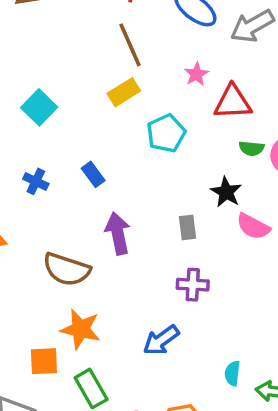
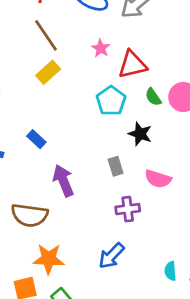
cyan pentagon: (166, 133) -> (111, 101), moved
green semicircle: (252, 148) -> (153, 97), turned 60
pink semicircle: (253, 226) -> (158, 179), moved

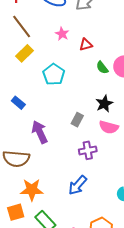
red triangle: (132, 65) -> (86, 45), size x0.6
cyan pentagon: (111, 101) -> (54, 74), moved
black star: (140, 134) -> (104, 104), moved, turned 30
gray rectangle: (116, 166) -> (77, 120), turned 48

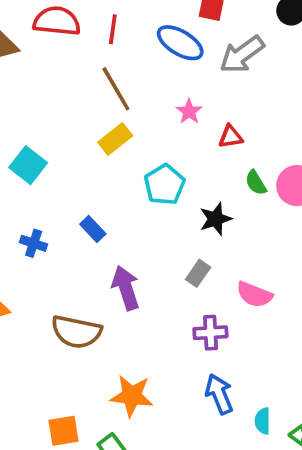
black star: (104, 104) -> (216, 219), moved
blue arrow: (78, 185) -> (219, 394), moved, turned 110
orange star: (32, 190) -> (132, 396), moved

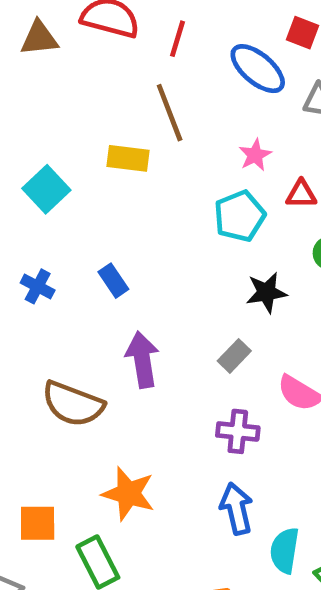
yellow rectangle: (115, 139) -> (128, 158), moved, turned 36
cyan pentagon: (165, 185) -> (240, 216), moved
cyan semicircle: (263, 421) -> (285, 550), size x1.4

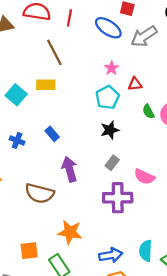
brown line: (170, 113) -> (54, 52), moved
yellow rectangle: (128, 158) -> (46, 85), moved
black star: (266, 292) -> (110, 130), moved
purple cross: (238, 431) -> (118, 198), size x1.5
blue arrow: (236, 509) -> (111, 255), moved, turned 100

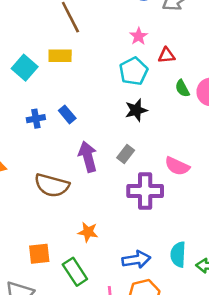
blue cross: (17, 141) -> (36, 119), moved, turned -32
gray rectangle: (112, 163) -> (126, 154), moved
orange star: (70, 232) -> (88, 232), size x0.7

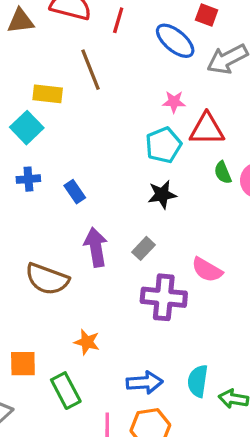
pink star: (139, 36) -> (174, 102), turned 30
red triangle: (167, 55) -> (207, 129), size x1.6
yellow rectangle: (60, 56) -> (48, 94), moved
blue cross: (36, 119) -> (28, 179), moved

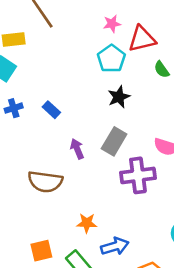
purple arrow: (96, 247) -> (77, 149), size x0.7
gray rectangle: (144, 248) -> (114, 141), size x1.5
blue arrow: (145, 382) -> (115, 246), moved

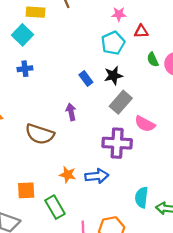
red triangle: (142, 39) -> (141, 31), size x0.6
blue rectangle: (51, 110) -> (86, 79), moved
gray rectangle: (114, 141) -> (121, 102), moved
blue arrow: (115, 246) -> (97, 176), moved

